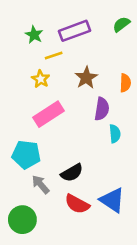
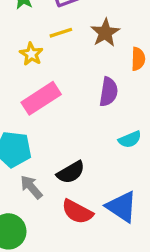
yellow line: (54, 56) -> (61, 33), moved
brown star: (86, 78) -> (105, 33), moved
cyan semicircle: (115, 134) -> (130, 139), moved, turned 72

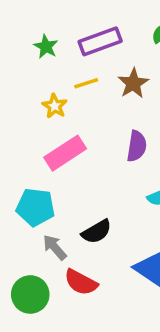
red semicircle: (77, 212) -> (81, 282), moved

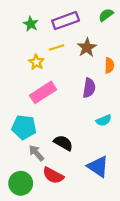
black semicircle: (97, 232) -> (63, 143), turned -120

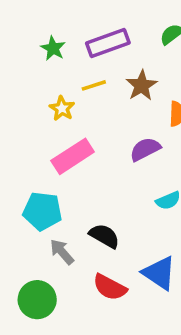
purple semicircle: (89, 88) -> (145, 149), turned -126
red semicircle: (53, 175) -> (110, 287), moved

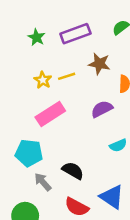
yellow line: (94, 85) -> (67, 76), moved
brown star: (142, 85) -> (99, 64), turned -30

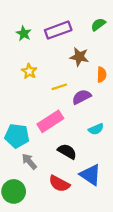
yellow line: (67, 76) -> (59, 87), moved
pink rectangle: (50, 114) -> (50, 121), moved
black semicircle: (73, 171) -> (67, 151), moved

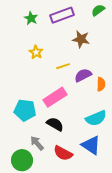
orange semicircle: (102, 75) -> (101, 84), moved
cyan semicircle: (96, 129) -> (96, 118), moved, size x1.5
black semicircle: (67, 151) -> (55, 124), moved
gray arrow: (29, 161) -> (37, 143), moved

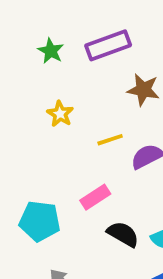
pink rectangle: (55, 97) -> (95, 197), size x0.7
black semicircle: (55, 124) -> (123, 234), moved

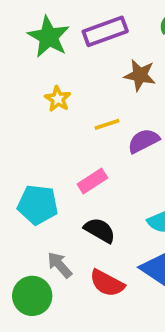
green star: (51, 51) -> (49, 37), size x1.6
black semicircle: (123, 234) -> (100, 230), moved

